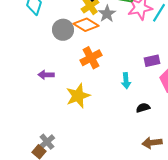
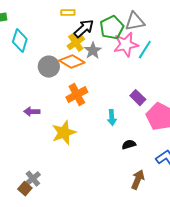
purple rectangle: (152, 61) -> (138, 98), turned 56
brown arrow: (152, 143) -> (138, 180), turned 120

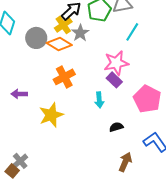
pink star: (126, 45) -> (116, 63), moved
gray circle: (49, 67) -> (36, 38), moved
purple rectangle: (138, 98) -> (114, 80), moved

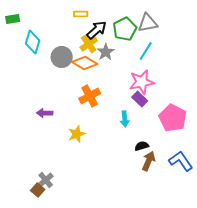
cyan line: (132, 32) -> (146, 51), moved
yellow star: (51, 115) -> (77, 134), size x0.7
brown arrow: (125, 162) -> (149, 161), moved

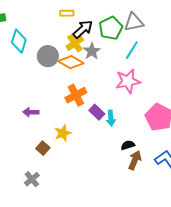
purple rectangle: (140, 99) -> (97, 112), moved
brown square: (38, 190) -> (43, 148), moved

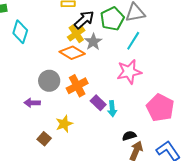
gray circle: (48, 56) -> (49, 81), moved

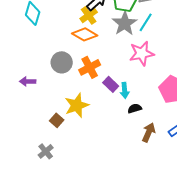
gray star: (93, 42) -> (125, 23), moved, size x1.4
purple arrow: (32, 103) -> (28, 81), moved
yellow star: (64, 124) -> (77, 105), size x1.4
black semicircle: (129, 136) -> (135, 108), moved

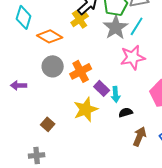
orange diamond: (85, 34) -> (50, 36), moved
yellow star: (77, 105) -> (86, 109), moved
gray cross: (46, 151) -> (37, 155), turned 35

